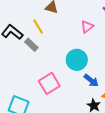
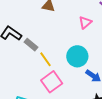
yellow line: (38, 27) -> (45, 59), moved

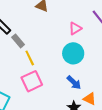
cyan circle: (77, 56) -> (73, 53), moved

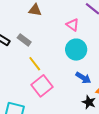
pink triangle: (75, 28) -> (73, 25), turned -40
gray rectangle: (18, 41) -> (24, 40), moved

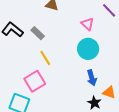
blue arrow: (83, 78) -> (92, 78), turned 35
pink square: (42, 86) -> (35, 81), moved

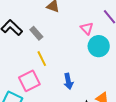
cyan circle: (88, 49) -> (99, 46), moved
blue arrow: (92, 78) -> (68, 81), moved

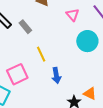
pink triangle: (87, 28) -> (73, 15), moved
yellow line: (42, 59) -> (41, 54), moved

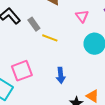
yellow line: (41, 54) -> (50, 38), moved, turned -49

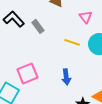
yellow line: (50, 38) -> (72, 42), moved

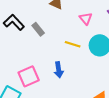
blue arrow: (66, 77) -> (59, 70), moved

